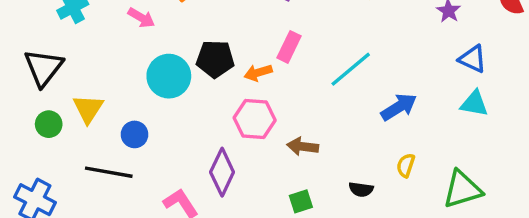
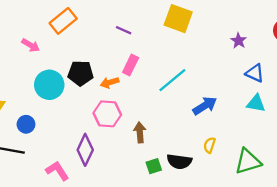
brown arrow: (303, 146) -> (140, 132), turned 78
black semicircle: (361, 189) -> (179, 161), size x1.5
green square: (301, 201) -> (154, 166), moved

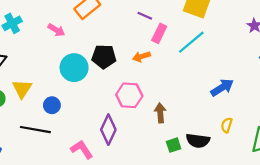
pink rectangle: (131, 65) -> (159, 33), moved
cyan line: (172, 80) -> (191, 42), moved
orange arrow: (110, 82) -> (141, 57), moved

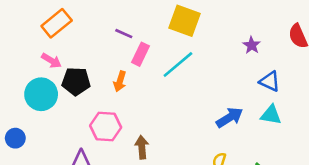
pink arrow: (56, 30) -> (51, 61), moved
orange arrow: (141, 57) -> (120, 81), turned -56
blue arrow: (222, 88) -> (230, 117), moved

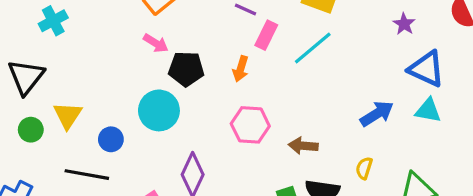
blue triangle: (270, 81) -> (427, 69), size x1.4
cyan circle: (41, 94) -> (159, 110), moved
pink hexagon: (106, 127) -> (250, 125), moved
brown arrow: (142, 147) -> (303, 146), moved, turned -80

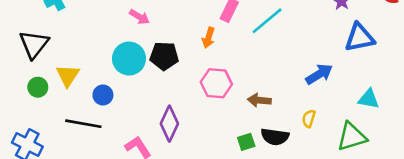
black pentagon: (186, 69) -> (164, 56), moved
blue triangle: (427, 69) -> (360, 38), turned -36
cyan circle: (159, 110) -> (129, 59), moved
cyan triangle: (428, 110) -> (369, 99), moved

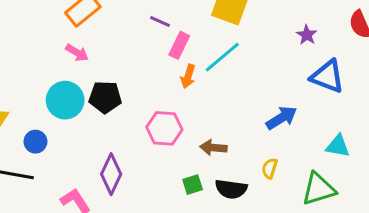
orange arrow: (208, 38) -> (188, 76), moved
blue triangle: (360, 38) -> (327, 76), turned 32
green square: (246, 142) -> (193, 185), moved

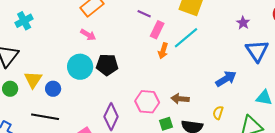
blue triangle: (327, 76) -> (257, 51), turned 35
pink hexagon: (164, 128) -> (147, 102), moved
blue circle: (35, 142) -> (53, 89), moved

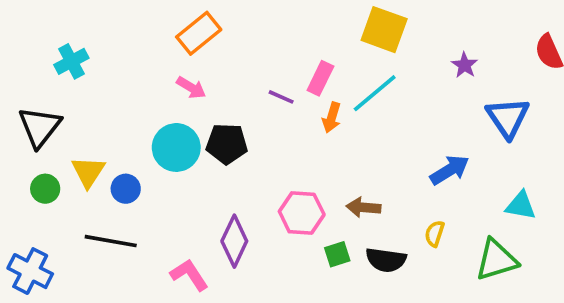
purple line: (144, 14) -> (281, 97), moved
purple star: (243, 23) -> (465, 65), moved

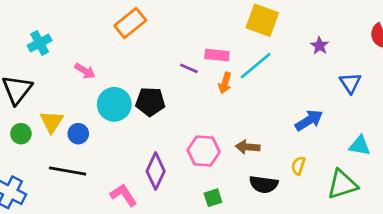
pink rectangle: (320, 78) -> (217, 55), turned 70
pink arrow: (191, 88) -> (85, 71), moved
blue triangle: (508, 118) -> (350, 83), size x0.7
green square: (337, 254) -> (213, 198), moved

